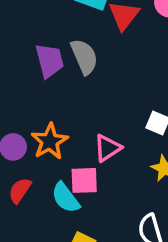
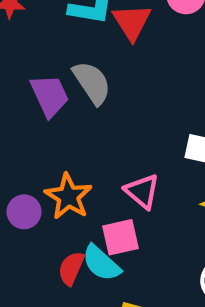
pink triangle: (108, 148) -> (142, 191), turned -36
red semicircle: (20, 190) -> (71, 268), moved

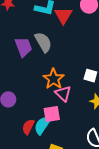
orange star: (68, 196) -> (54, 79), moved
cyan semicircle: (101, 263) -> (42, 125), turned 78

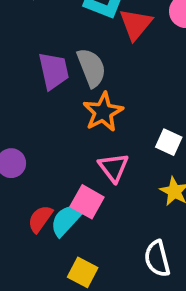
orange star: (54, 79) -> (103, 112), moved
pink square: (52, 114) -> (87, 202), turned 30

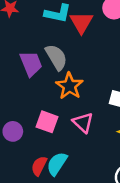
pink square: (87, 202) -> (47, 122), moved

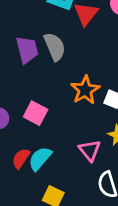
orange star: (69, 86) -> (85, 90), moved
pink triangle: (83, 122) -> (90, 150), moved

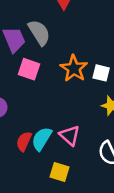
pink square: (36, 113) -> (29, 69), moved
pink triangle: (90, 150) -> (70, 135), moved

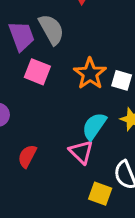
cyan semicircle: (42, 139) -> (94, 126), moved
yellow square: (59, 172) -> (100, 194), moved

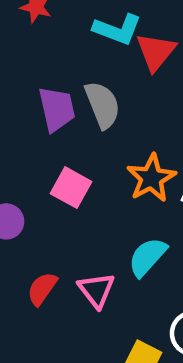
pink square: (37, 72) -> (71, 188), moved
pink triangle: (81, 152) -> (96, 290), moved

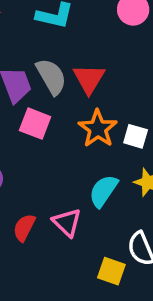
red triangle: (156, 52) -> (89, 79), moved
pink square: (71, 188) -> (35, 124), moved

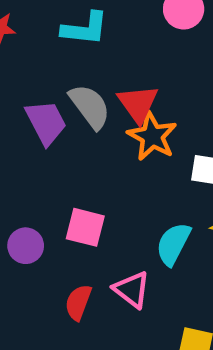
pink square: (35, 124) -> (85, 227), moved
orange star: (98, 129) -> (152, 136), moved

